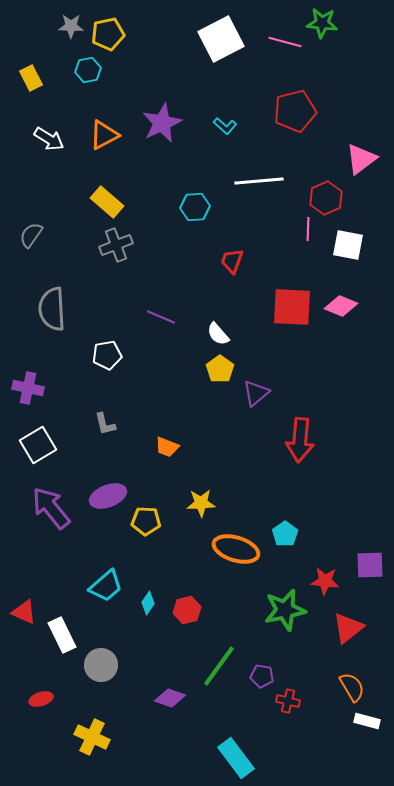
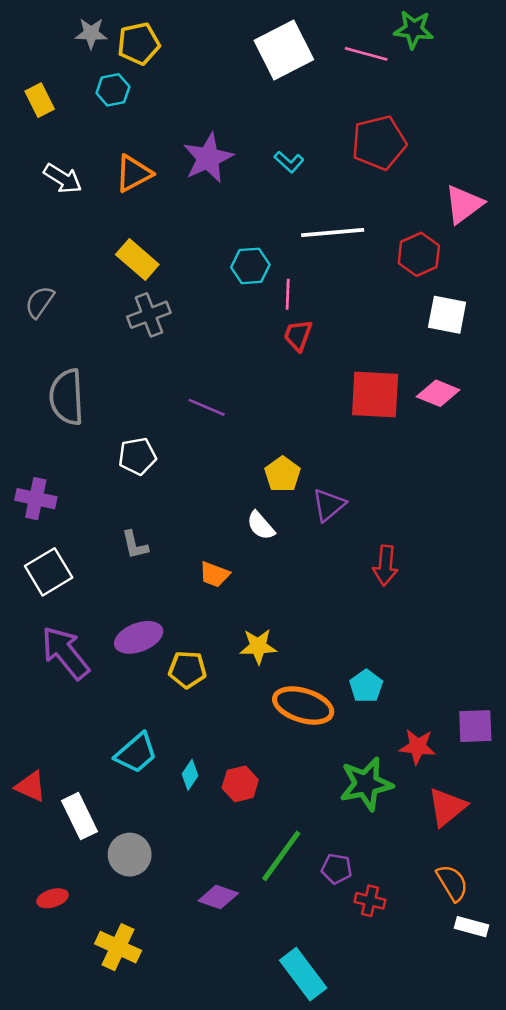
pink line: (308, 229) -> (288, 294), moved
white semicircle: (218, 334) -> (261, 526), moved
red arrow: (300, 440) -> (385, 565), size x0.7

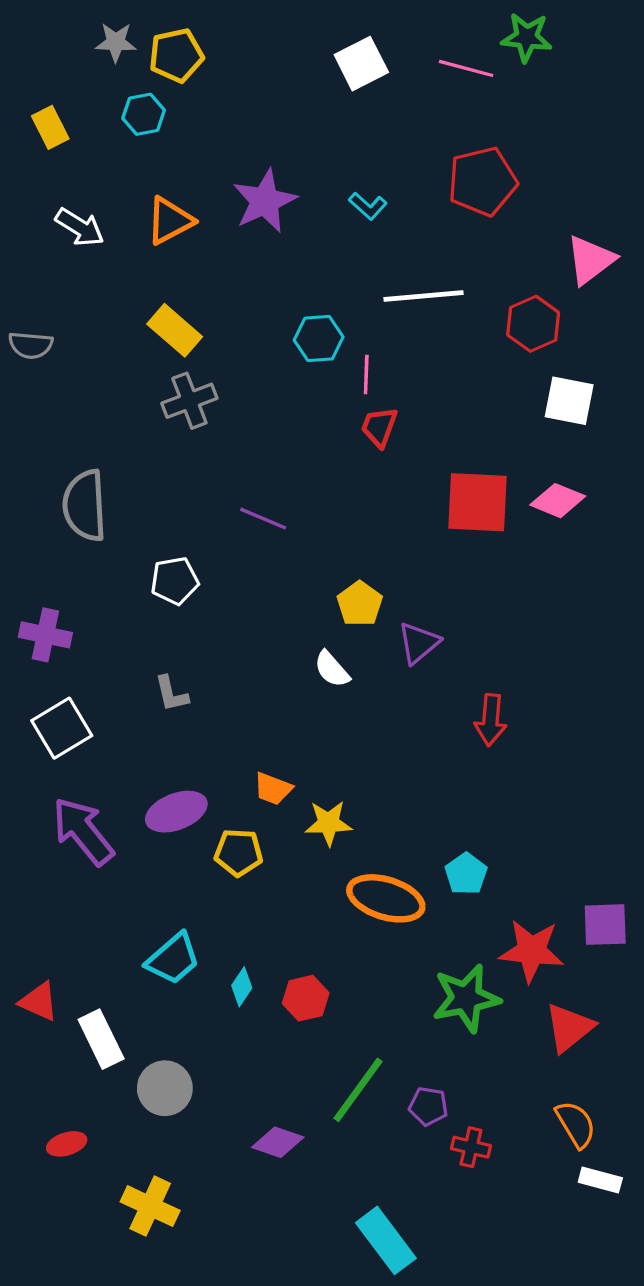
white square: (284, 50) -> (361, 64), size x0.7
gray semicircle: (40, 302) -> (31, 345), moved, turned -120
orange trapezoid: (214, 574) -> (273, 789), moved
red star: (418, 747) -> (532, 951), size x1.4

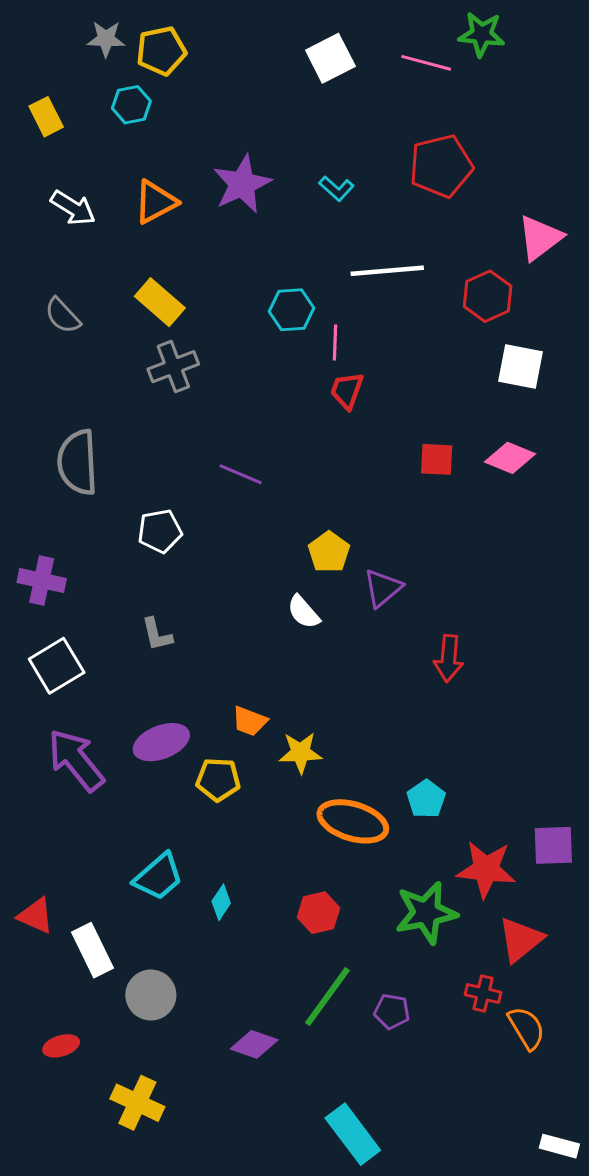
gray semicircle: (31, 345) -> (63, 316), moved, turned 42
red square: (478, 502) -> (437, 459), size x0.6
red hexagon: (306, 998) -> (318, 913), moved
red cross: (471, 1147) -> (483, 993), moved
white rectangle: (600, 1180) -> (559, 1146), moved

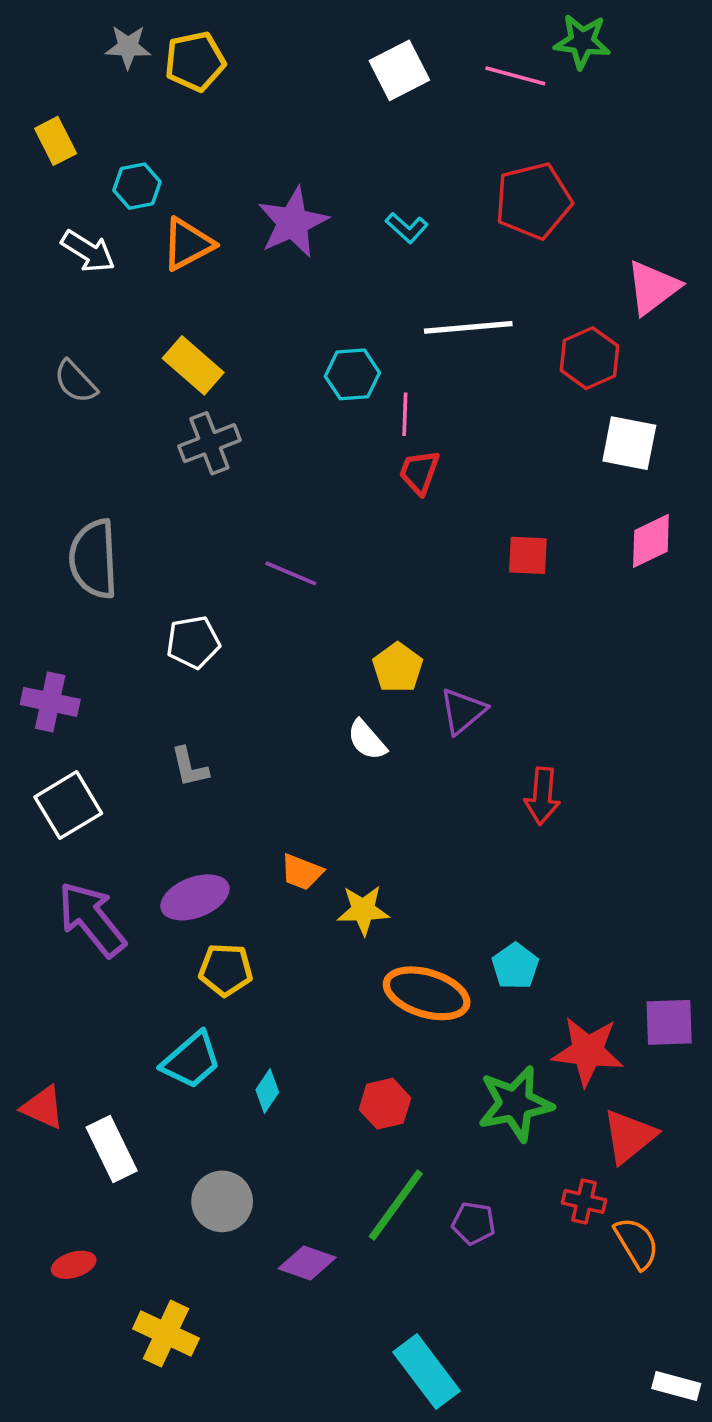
cyan hexagon: (131, 105) -> (137, 186), moved
pink diamond: (510, 458) -> (651, 541), moved, turned -48
yellow pentagon: (218, 780) -> (226, 970), moved
gray circle: (151, 995) -> (222, 1201), moved

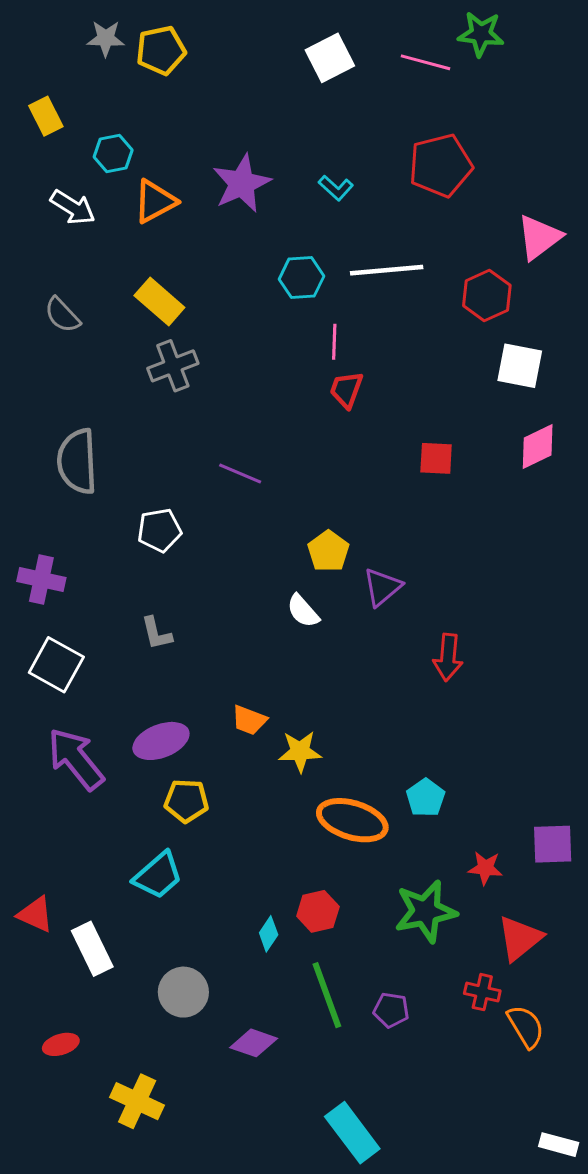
cyan hexagon: (352, 374) -> (301, 278), moved
white square: (68, 805) -> (56, 665), turned -30
red star: (588, 1051) -> (485, 868), size x0.6
cyan diamond: (267, 1091) -> (269, 934), moved
green line: (396, 1205) -> (327, 995), turned -56

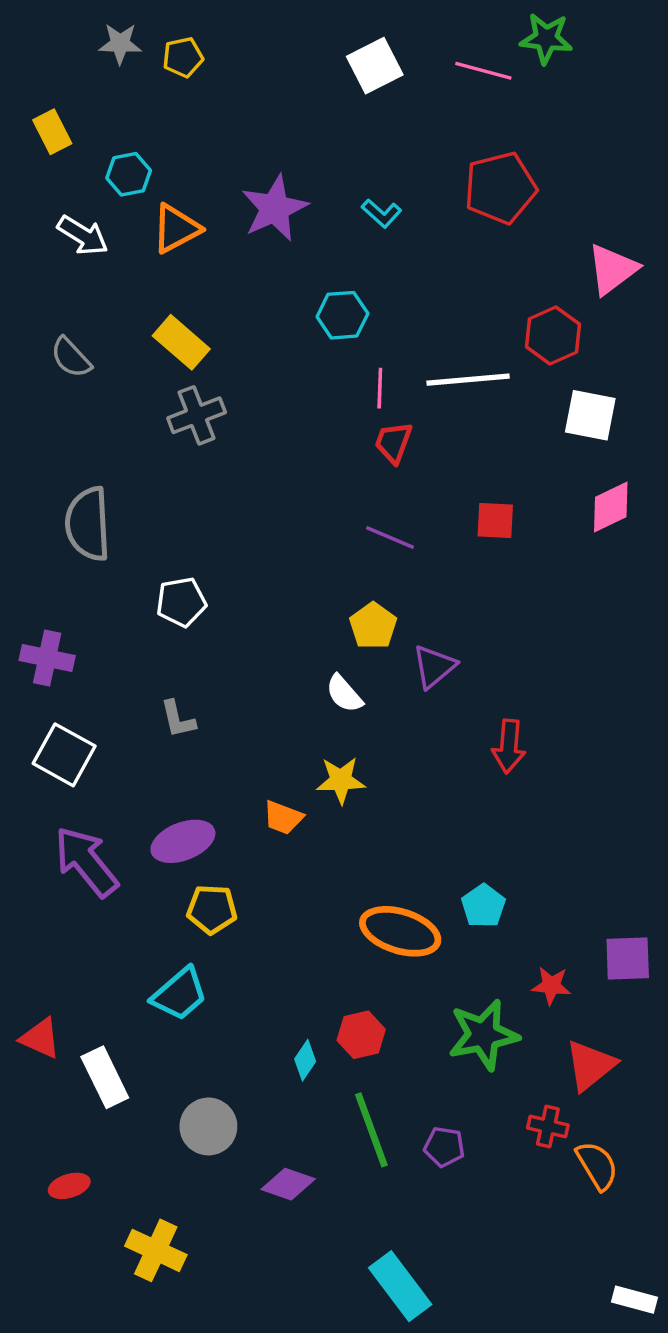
yellow pentagon: (161, 50) -> (183, 57), size x0.7
white line: (387, 270) -> (468, 380), moved
purple line: (240, 473) -> (390, 537), moved
yellow star: (300, 751) -> (341, 780), moved

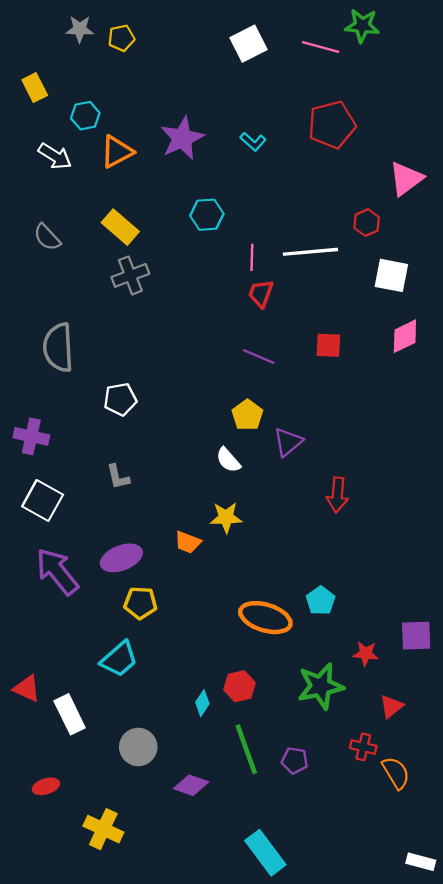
cyan hexagon: (342, 315) -> (207, 215), moved
red hexagon: (553, 336) -> (367, 223), size x0.7
red triangle: (590, 1065) -> (391, 706), size x0.7

